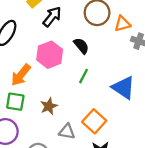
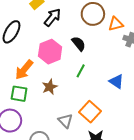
blue triangle: (123, 88) -> (116, 81), size x0.7
brown star: (49, 106) -> (50, 87), moved
gray triangle: (67, 132) -> (65, 121), turned 35

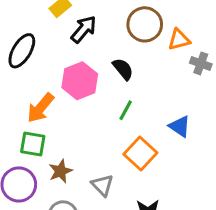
brown star: (50, 87) -> (60, 171), moved
orange square: (90, 112) -> (140, 154), moved

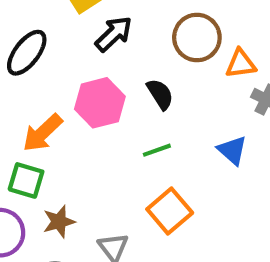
green line: (126, 110) -> (157, 150), turned 35
blue triangle: (180, 126) -> (232, 150), moved

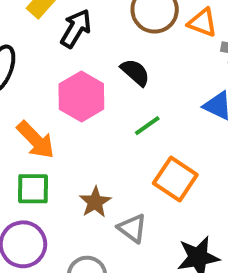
orange triangle: (241, 64) -> (202, 23), turned 44
orange arrow: (42, 133) -> (36, 140), turned -75
brown star: (59, 222) -> (95, 202), moved

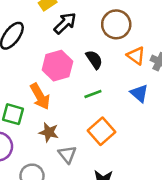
orange triangle: (202, 23) -> (136, 56), moved
orange arrow: (36, 140) -> (40, 96), moved
brown star: (95, 202) -> (49, 132), turned 30

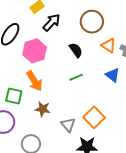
pink hexagon: (57, 66) -> (35, 51), moved
orange square: (102, 131) -> (94, 117), moved
gray triangle: (67, 154) -> (68, 125), moved

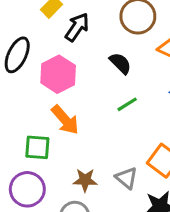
brown star: (43, 109) -> (85, 180), moved

